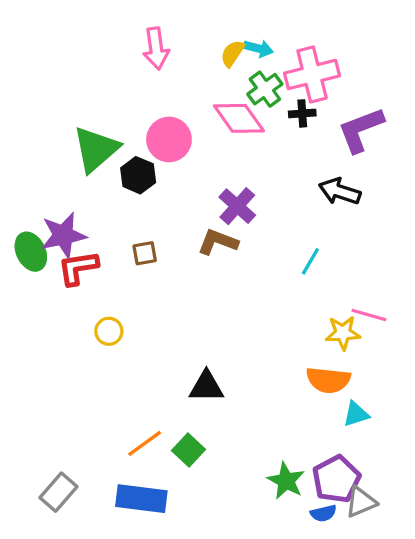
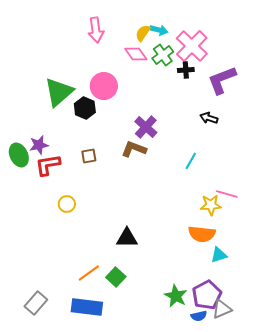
pink cross: (312, 74) -> (192, 46), turned -32
pink diamond: (239, 118) -> (136, 54), moved, size x0.7
black arrow: (340, 191) -> (209, 118), size x0.7
purple star: (63, 235) -> (39, 145), size x0.7

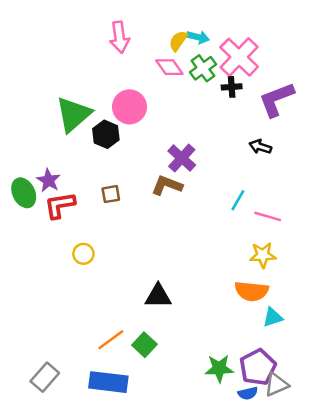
purple star: (39, 145) -> (49, 180), turned -30
pink line: (227, 194) -> (268, 216), moved
green star: (176, 296) -> (219, 368), turned -30

